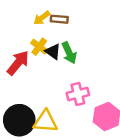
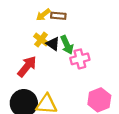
red arrow: (18, 63) -> (27, 66), moved
pink cross: (78, 94) -> (80, 59), moved

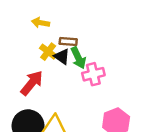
yellow arrow: (43, 15) -> (41, 23), moved, turned 48
brown rectangle: (58, 16) -> (68, 41), moved

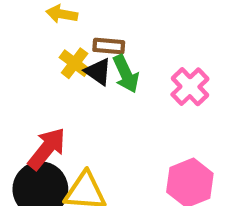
pink cross: (93, 74) -> (190, 87), moved, turned -30
red arrow: (32, 83) -> (47, 149), moved

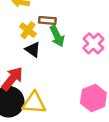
black triangle: (98, 72) -> (33, 50), moved

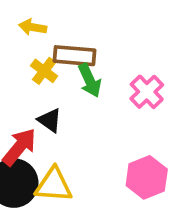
brown rectangle: (47, 20) -> (74, 56), size x1.5
black triangle: (33, 50) -> (50, 120), moved

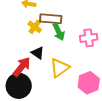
pink cross: (147, 92) -> (89, 38), turned 36
yellow triangle: (54, 185) -> (60, 68), moved, turned -40

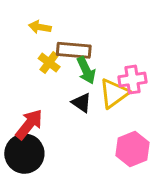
black triangle: (38, 53) -> (82, 103), moved
yellow triangle: (60, 68) -> (114, 93), moved

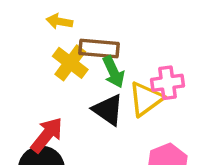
yellow cross: (49, 63) -> (70, 63), size x1.4
black triangle: (82, 103) -> (108, 110), size x1.4

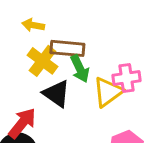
black triangle: (108, 110) -> (56, 94), moved

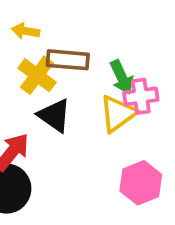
green arrow: (80, 69) -> (122, 77), moved

